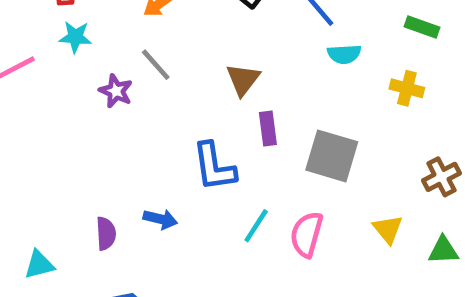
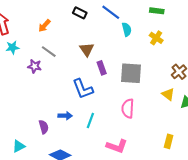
cyan semicircle: (344, 54) -> (127, 29), turned -88
yellow cross: (407, 88) -> (156, 38), turned 32
cyan line: (256, 226) -> (90, 120), moved
yellow triangle: (388, 229) -> (168, 94), moved

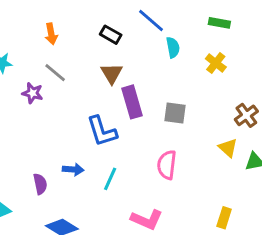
black rectangle: (80, 13) -> (111, 35), moved
orange arrow: (44, 26) -> (51, 34), turned -56
purple rectangle: (102, 68) -> (132, 102), size x1.5
gray square: (131, 73) -> (175, 113), size x0.7

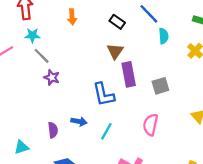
gray line: (55, 73) -> (42, 56), moved
purple star: (33, 93) -> (52, 77), moved
gray square: (175, 113) -> (160, 86), turned -30

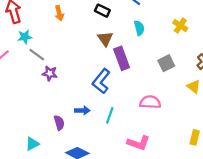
cyan semicircle: (164, 36) -> (139, 28), moved
gray square: (160, 86) -> (166, 63), moved
blue L-shape: (104, 94) -> (101, 81), turned 60
pink semicircle: (150, 125) -> (150, 102), turned 90

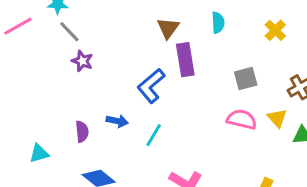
pink semicircle: (150, 102) -> (242, 119), moved

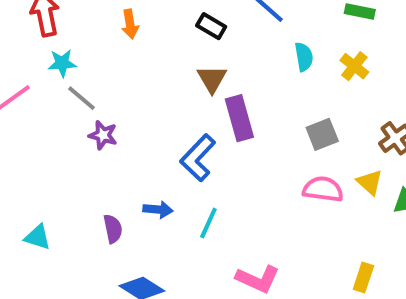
cyan semicircle: (218, 23) -> (304, 57), moved
cyan triangle: (39, 153) -> (38, 237), moved, turned 40

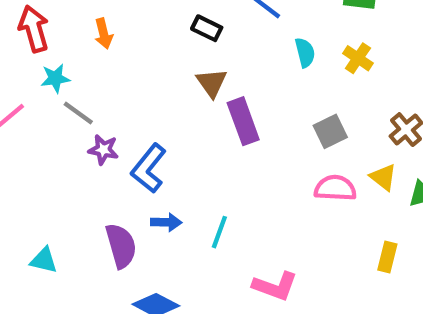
orange arrow: (130, 24) -> (104, 34), moved
blue L-shape: (198, 158) -> (149, 168), moved
purple semicircle: (113, 229) -> (121, 246), size x1.5
yellow rectangle: (363, 278) -> (387, 257), moved

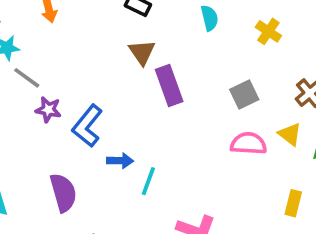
cyan semicircle: (305, 53) -> (210, 18), moved
blue arrow: (166, 222) -> (120, 161), moved

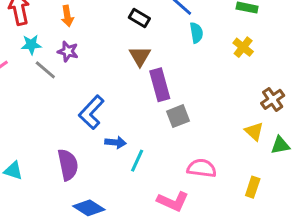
gray square: (244, 95) -> (178, 116), moved
purple star: (48, 110) -> (68, 51), moved
pink semicircle: (248, 143) -> (202, 168), moved

